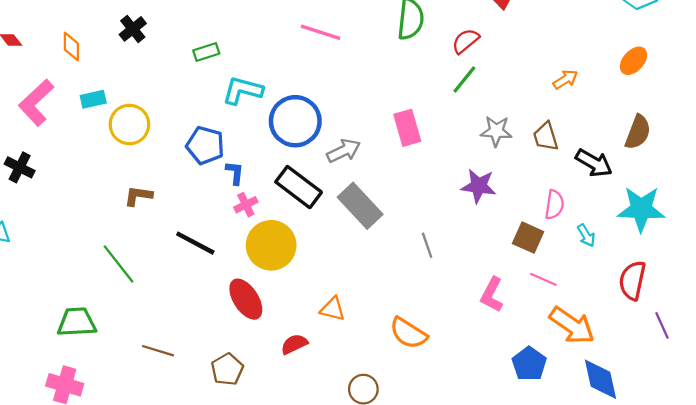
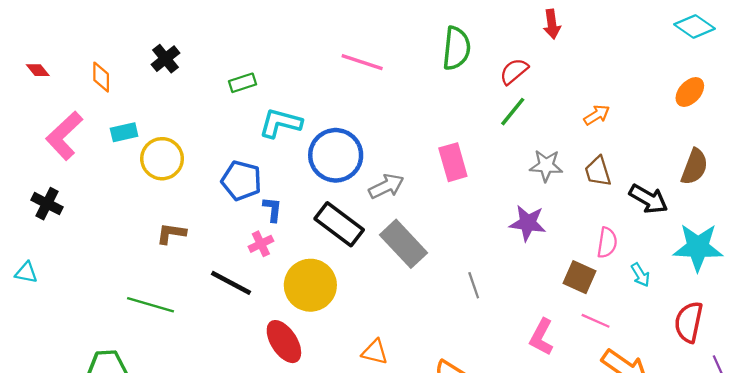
orange arrow: (565, 79) -> (597, 115), moved
pink cross: (246, 205) -> (261, 244), moved
green line: (118, 264) -> (151, 305), turned -36

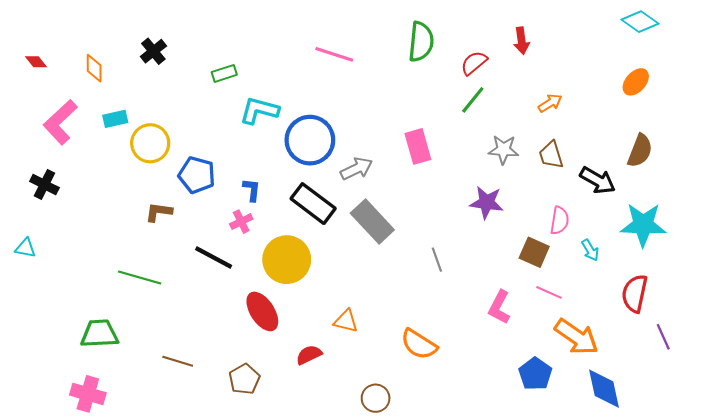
red arrow: (552, 24) -> (521, 41), moved
blue pentagon: (241, 181) -> (197, 175), moved

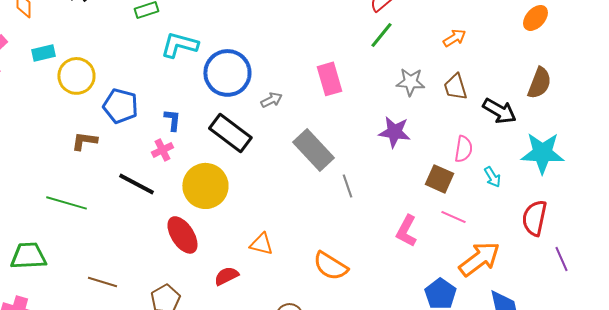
gray arrow: (356, 169) -> (271, 100), size x0.7
gray rectangle: (372, 222) -> (313, 150), moved
orange arrow: (577, 337) -> (479, 259), turned -72

